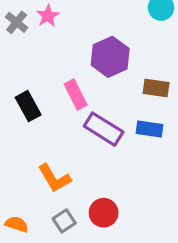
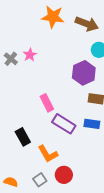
purple hexagon: (110, 57) -> (84, 73), moved
black rectangle: (28, 106) -> (23, 137), moved
orange L-shape: (54, 178) -> (48, 154), moved

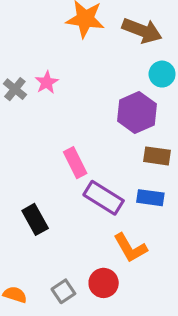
orange L-shape: (48, 154) -> (130, 248), moved

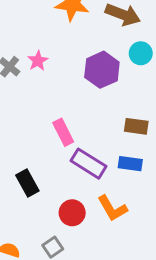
purple hexagon: (137, 112) -> (102, 70), moved
red circle: (104, 283) -> (72, 213), moved

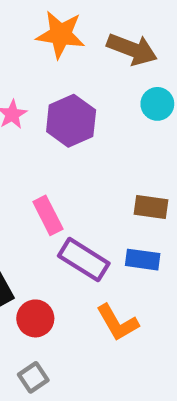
purple hexagon: (102, 70) -> (71, 121), moved
red circle: (72, 213) -> (35, 318), moved

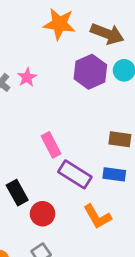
purple hexagon: (71, 121) -> (90, 72), moved

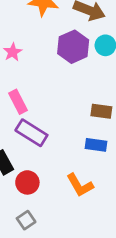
pink rectangle: (51, 145) -> (18, 102), moved
purple rectangle: (75, 174) -> (31, 133), moved

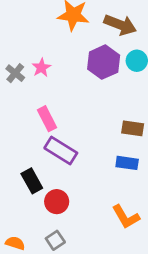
orange L-shape: (80, 185) -> (126, 217), moved

